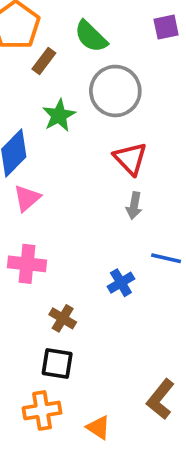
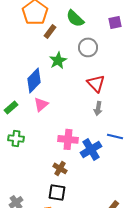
purple square: (166, 27) -> (115, 22), moved
gray circle: (115, 91) -> (88, 47), size x0.7
pink cross: (27, 264) -> (68, 139), moved
blue cross: (121, 283) -> (91, 149), size x1.5

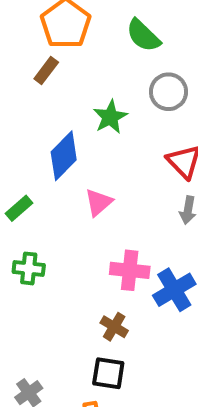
brown rectangle: (50, 31) -> (46, 70), moved
pink triangle: (41, 104) -> (99, 202), moved

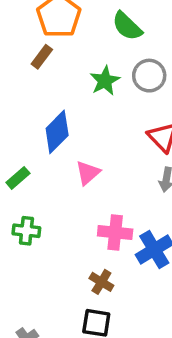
green star: (110, 117) -> (105, 81), moved

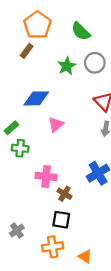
blue diamond: (57, 132) -> (36, 98), turned 44
green cross: (26, 231) -> (20, 148), moved
pink cross: (115, 232) -> (46, 176), moved

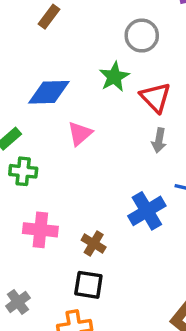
brown rectangle: (27, 51) -> (49, 17), moved
green star: (67, 66) -> (114, 77), moved
pink cross: (46, 176) -> (40, 230), moved

